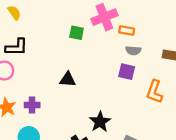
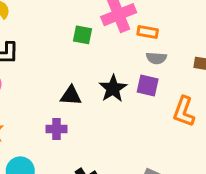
purple cross: (32, 105) -> (56, 129), moved
black star: (100, 122) -> (113, 88), moved

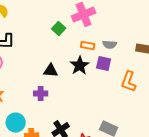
orange rectangle: (148, 32) -> (88, 46), moved
green square: (83, 35) -> (59, 28), turned 32

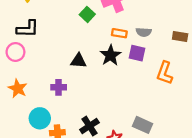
purple cross: (41, 94) -> (59, 87), moved

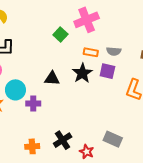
cyan circle: (40, 118) -> (15, 90), moved

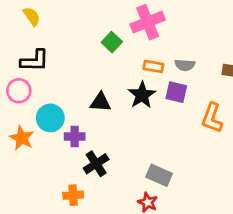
gray rectangle: (113, 139) -> (159, 175), moved
black cross: (63, 140) -> (96, 164), moved

